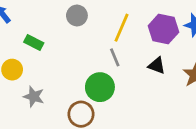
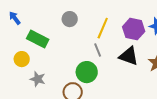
green rectangle: (34, 43) -> (38, 39), size x1.5
black triangle: (157, 65) -> (129, 56), size x1.5

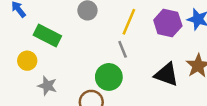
black triangle: (129, 56) -> (167, 74), moved

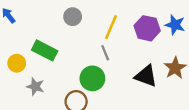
green rectangle: (47, 36) -> (45, 50), moved

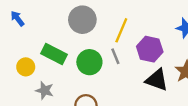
gray circle: (73, 17) -> (82, 20), size x1.5
purple hexagon: (147, 28) -> (150, 49), moved
green circle: (92, 78) -> (89, 62), moved

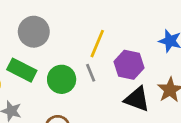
gray circle: (82, 20) -> (34, 32), moved

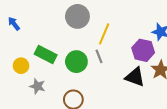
gray circle: (34, 32) -> (77, 16), moved
purple hexagon: (129, 65) -> (143, 50), moved

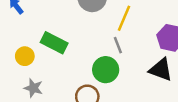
green circle: (76, 62) -> (106, 70), moved
gray star: (37, 86) -> (33, 88), moved

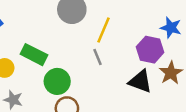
green circle: (106, 70) -> (57, 81), moved

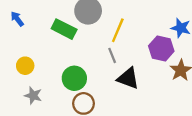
green rectangle: (34, 55) -> (64, 29), moved
black triangle: (140, 81) -> (128, 78), moved

